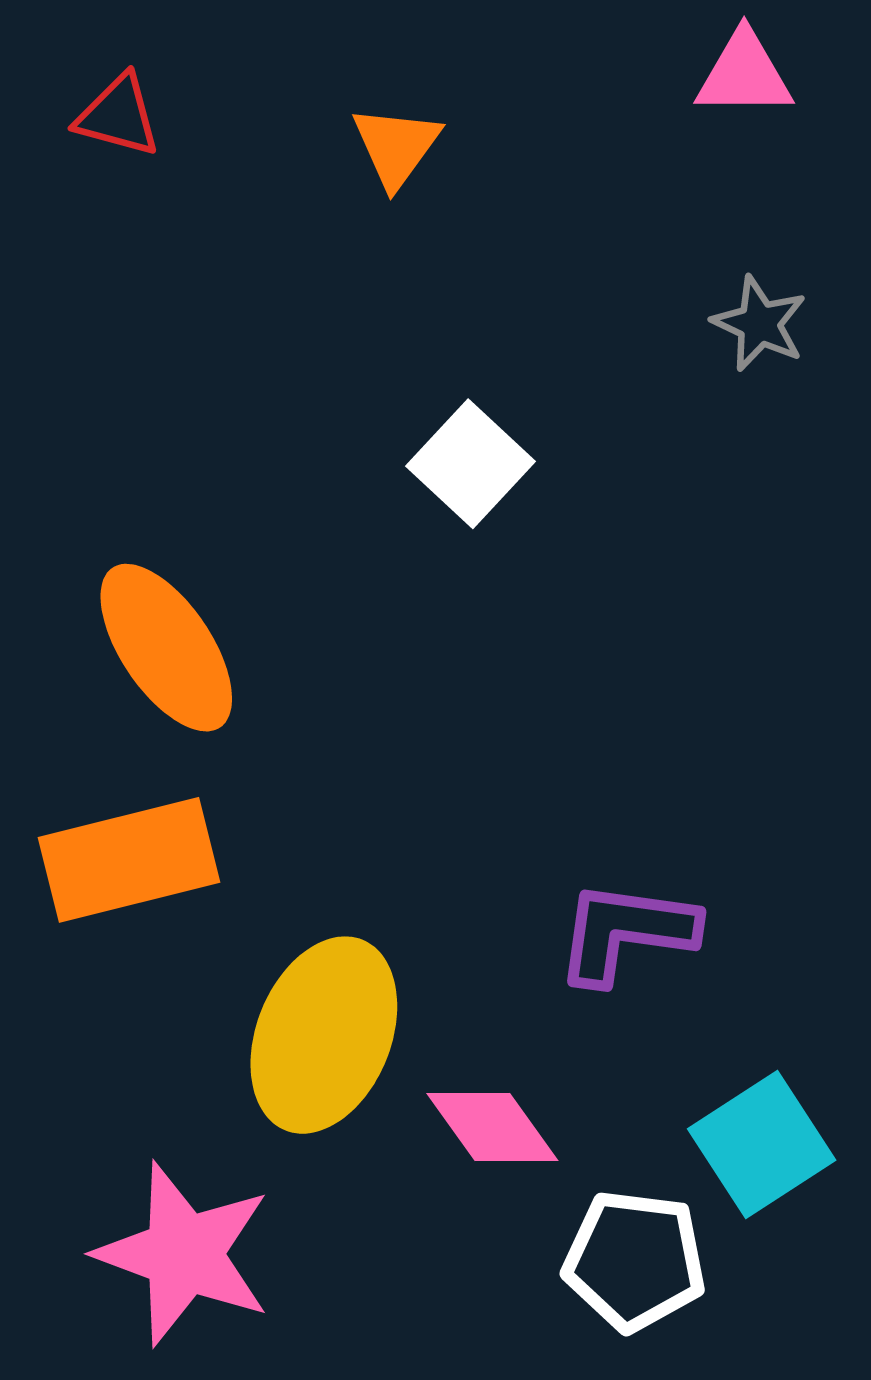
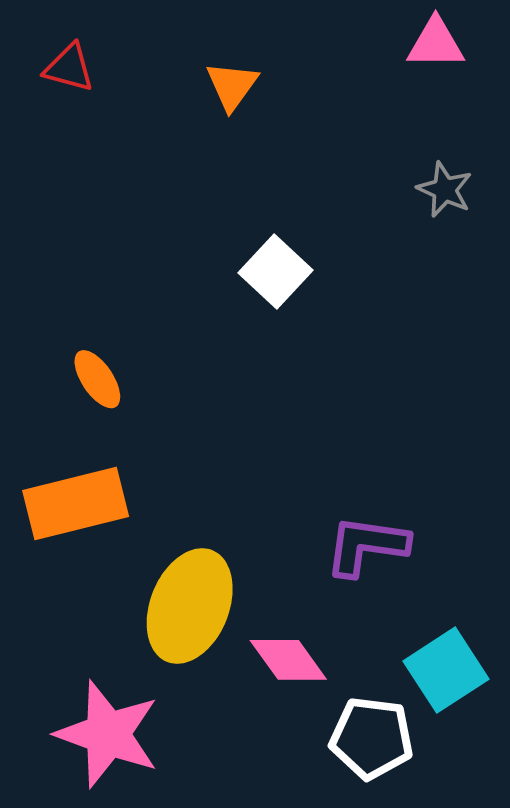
orange ellipse: (166, 648) -> (97, 379), size x0.6

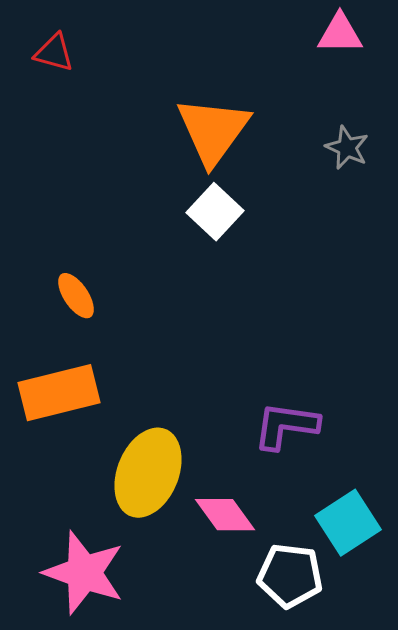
orange triangle: (232, 86) -> (213, 131), moved, size x1.8

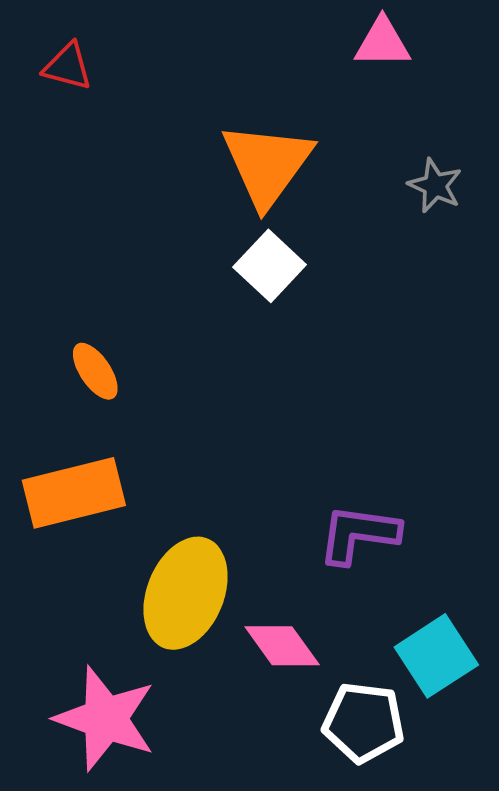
pink triangle: (340, 34) -> (382, 43), moved

